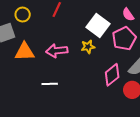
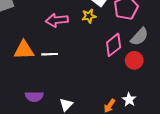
orange triangle: (25, 52) -> (24, 50), moved

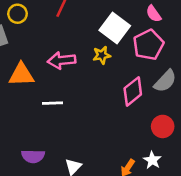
orange triangle: (24, 50) -> (21, 75), moved
red circle: (134, 60) -> (163, 126), moved

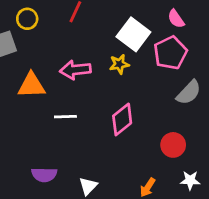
pink diamond: (133, 91) -> (122, 119), moved
red circle: (163, 126) -> (173, 145), moved
white star: (152, 160) -> (190, 180), moved, turned -30

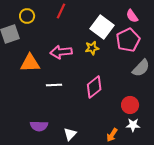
white star: (190, 180) -> (133, 125), moved

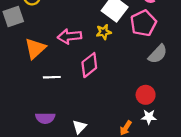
orange triangle: (30, 63) -> (35, 48), turned -40
white line: (54, 85) -> (52, 77), moved
pink diamond: (94, 87) -> (89, 65), moved

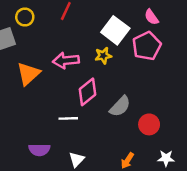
gray semicircle: (158, 54) -> (120, 106), moved
white line: (52, 77) -> (68, 118), moved
white star: (149, 117) -> (166, 158), moved

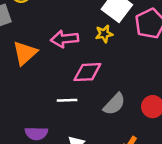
pink diamond: (88, 92) -> (87, 72), turned 36
gray semicircle: (120, 106) -> (114, 104), moved

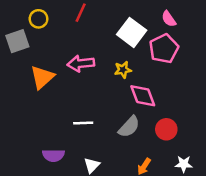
yellow star: (104, 34) -> (123, 70), moved
pink diamond: (87, 72) -> (143, 96), moved, turned 72

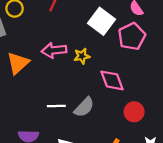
yellow star: (123, 70) -> (82, 56), moved
gray semicircle: (129, 127) -> (84, 107), moved

